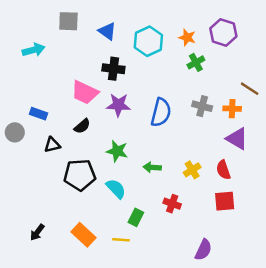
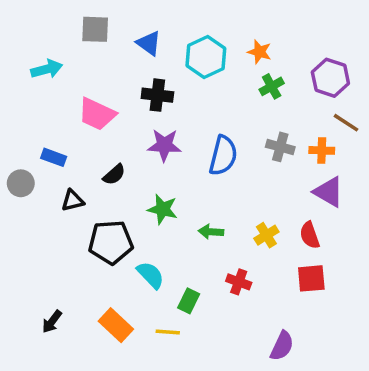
purple hexagon: (223, 32) -> (330, 78), moved
pink trapezoid: (85, 92) -> (97, 114), moved
cyan semicircle: (116, 189) -> (150, 275), moved

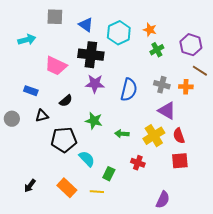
black cross: (157, 95) -> (91, 55), size x1.4
gray circle: (21, 183) -> (12, 119), moved
purple triangle: (329, 192) -> (167, 111), moved
yellow cross: (266, 235) -> (154, 136), size x1.5

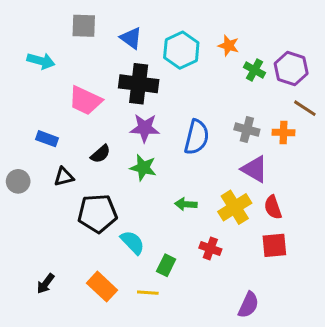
cyan arrow: (27, 40) -> (41, 61), turned 30
green cross: (157, 50) -> (255, 70), moved, turned -32
green star: (94, 121) -> (143, 168), moved

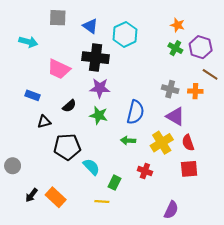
orange star: (229, 46) -> (177, 25), moved
blue semicircle: (197, 137) -> (135, 112), moved
gray circle: (18, 181) -> (13, 166), moved
orange rectangle: (102, 287) -> (56, 197), moved

